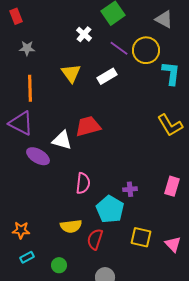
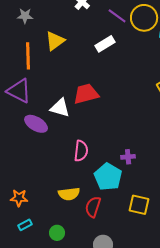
yellow triangle: (71, 73) -> (55, 41), moved, turned 30

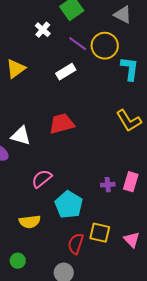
red trapezoid: (86, 94) -> (62, 124), moved
pink semicircle: (81, 151) -> (42, 179), turned -135
purple cross: (128, 157) -> (108, 185), moved
red semicircle: (93, 207) -> (76, 244), moved

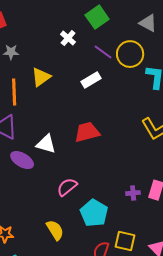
yellow semicircle: (30, 222) -> (55, 230), turned -115

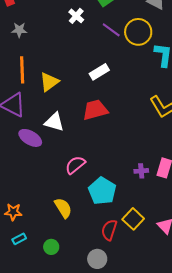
yellow triangle: (41, 77) -> (49, 82), moved
white rectangle: (91, 80) -> (99, 72), moved
yellow square: (125, 241) -> (133, 219), turned 30

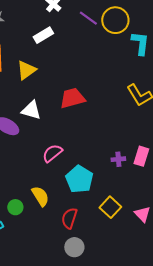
white rectangle: (99, 72) -> (43, 35), moved
red semicircle: (109, 230) -> (69, 218), moved
green circle: (51, 247) -> (15, 207), moved

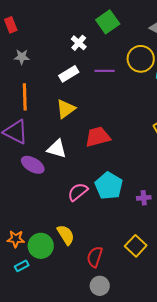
purple line: (88, 18) -> (105, 71), moved, turned -36
yellow triangle: (26, 70) -> (66, 109), moved
cyan pentagon: (79, 179) -> (109, 186), moved
green circle: (15, 207) -> (41, 246), size x1.6

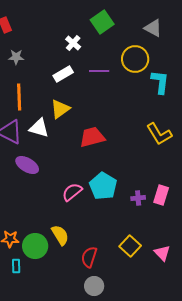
white triangle: (57, 149) -> (39, 128), moved
cyan rectangle: (22, 266) -> (16, 266), turned -64

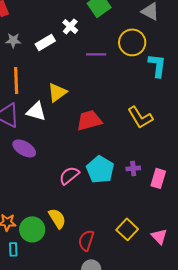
white rectangle: (63, 74) -> (45, 42), moved
yellow L-shape: (159, 134) -> (140, 117), moved
purple cross: (138, 198) -> (133, 168), moved

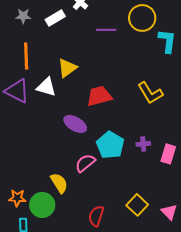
purple ellipse: (24, 148) -> (75, 124), moved
pink semicircle: (69, 175) -> (85, 163), moved
yellow semicircle: (57, 218) -> (59, 183), moved

